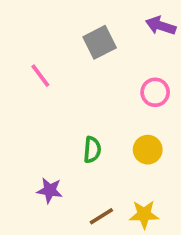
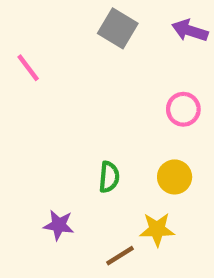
gray square: (100, 42) -> (118, 28), moved, turned -32
pink line: (40, 76) -> (28, 68), moved
yellow star: (144, 214) -> (157, 229), moved

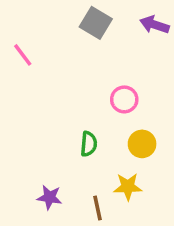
pink circle: (183, 109) -> (124, 99), moved
purple star: (59, 225) -> (49, 197), moved
brown line: (120, 256) -> (98, 208), turned -70

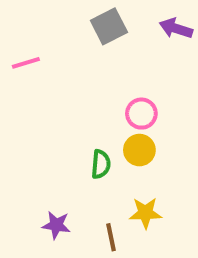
gray square: (96, 23) -> (109, 26), turned 32
pink line: (23, 55) -> (26, 63), turned -70
yellow circle: (142, 144) -> (139, 150), moved

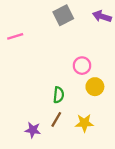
yellow circle: (139, 150) -> (95, 87), moved
brown line: (111, 237) -> (56, 119), moved, turned 42

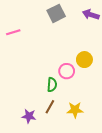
pink circle: (82, 66) -> (67, 71), moved
yellow circle: (95, 87) -> (84, 60), moved

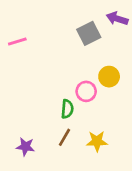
gray square: (56, 13) -> (89, 33), moved
purple star: (29, 116) -> (25, 147), moved

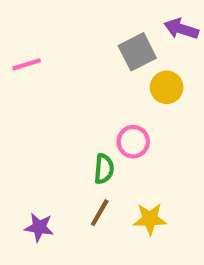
yellow circle: (109, 77) -> (167, 87), moved

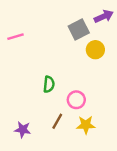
purple arrow: (181, 29) -> (104, 16), turned 138
pink circle: (133, 142) -> (76, 100), moved
green semicircle: (104, 169) -> (49, 84), moved

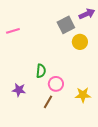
pink circle: (76, 100) -> (56, 84), moved
yellow star: (86, 125) -> (83, 95), moved
purple star: (23, 130) -> (19, 90), moved

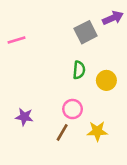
yellow circle: (80, 42) -> (106, 80), moved
green semicircle: (41, 71) -> (79, 70), moved
yellow star: (83, 95) -> (97, 131), moved

